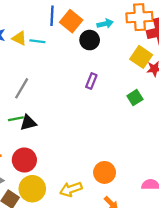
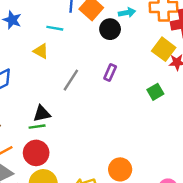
yellow triangle: (19, 38) -> (41, 51), moved
gray line: (22, 88) -> (71, 80), moved
green line: (16, 119) -> (37, 127), moved

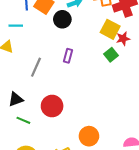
green square: (155, 92) -> (111, 55), moved
green line: (37, 127) -> (23, 120), moved, turned 40
red circle: (36, 153) -> (52, 106), moved

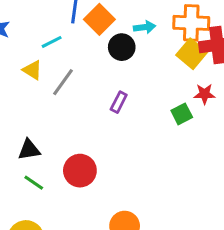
cyan line: (16, 26) -> (52, 42), turned -40
yellow square: (110, 29) -> (192, 54), moved
gray line: (36, 67) -> (63, 82), moved

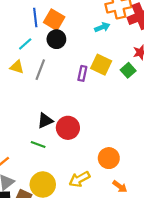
cyan arrow: (144, 27) -> (102, 27), moved
black circle: (122, 47) -> (56, 39), moved
yellow square: (192, 54) -> (101, 65), moved
black triangle: (29, 150) -> (45, 121), moved

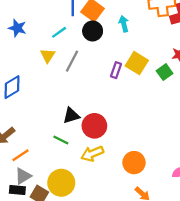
cyan arrow: (102, 27) -> (124, 24), moved, turned -88
yellow triangle: (17, 67) -> (48, 56), turned 40
yellow arrow: (79, 179) -> (92, 154), moved

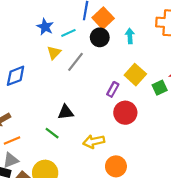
blue star: (17, 28) -> (45, 27), moved
purple rectangle: (116, 70) -> (113, 89), moved
red circle: (94, 126) -> (125, 113), moved
yellow arrow: (92, 154) -> (94, 141), moved

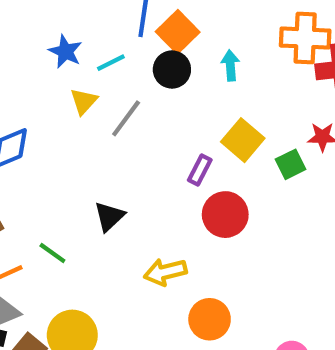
black triangle: (66, 112) -> (109, 216), turned -35
green line: (52, 133) -> (52, 253), moved

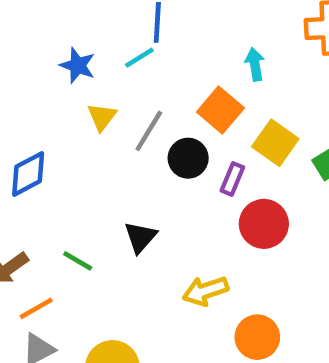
orange square: (178, 32) -> (220, 110), moved
cyan line: (111, 63) -> (139, 58), moved
black circle: (172, 70) -> (188, 158), moved
green line: (52, 253) -> (78, 261), moved

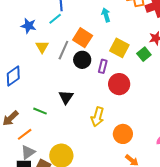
orange square: (220, 110) -> (83, 38), moved
yellow arrow: (205, 291) -> (98, 117), turned -48

